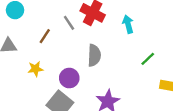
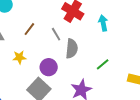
gray line: (69, 23) -> (56, 34), moved
green line: (148, 59) -> (103, 64), moved

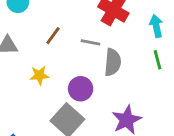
gray line: (56, 34) -> (90, 42), turned -48
green line: (103, 64) -> (157, 60), moved, turned -64

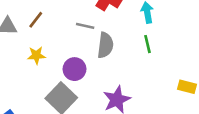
brown line: (53, 36) -> (36, 20), moved

